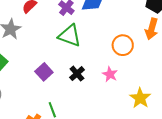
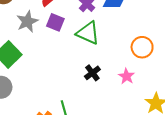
purple square: (44, 72) -> (55, 22), moved, turned -30

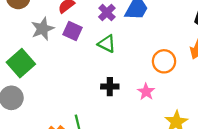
green triangle: (88, 33) -> (107, 44), size x0.7
black cross: (92, 73) -> (110, 87), turned 35

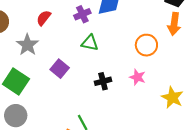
purple cross: (107, 12) -> (82, 14), turned 35
purple square: (72, 31) -> (60, 69), moved, turned 30

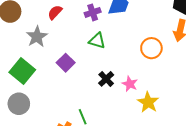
pink star: (137, 77) -> (130, 84), moved
black cross: (103, 81) -> (106, 79), turned -35
yellow star: (172, 97) -> (148, 102), moved

